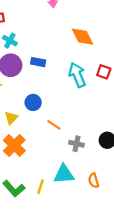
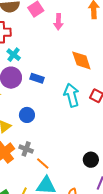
orange line: (54, 125) -> (43, 163), moved
gray cross: (76, 144) -> (26, 149), moved

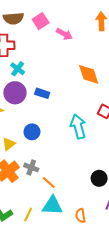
pink arrow: (58, 22) -> (64, 34), turned -63
cyan arrow: (72, 95) -> (78, 127), moved

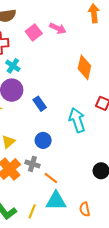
pink square: (41, 21) -> (34, 32), moved
orange diamond: (89, 74) -> (84, 67), turned 35
blue rectangle: (42, 93) -> (40, 104), moved, turned 40
blue circle: (32, 132) -> (43, 140), moved

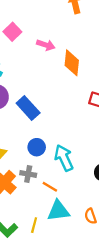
pink arrow: (58, 28) -> (46, 45), moved
blue rectangle: (40, 104) -> (28, 108), size x1.5
cyan arrow: (77, 120) -> (64, 158), moved

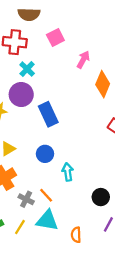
pink arrow: (46, 45) -> (83, 60), turned -96
cyan arrow: (64, 158) -> (68, 172), size x0.7
gray cross: (28, 174) -> (26, 199), moved

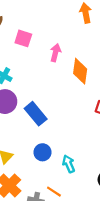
pink square: (55, 37) -> (23, 38), turned -30

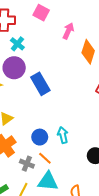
blue circle: (42, 152) -> (40, 137), moved

